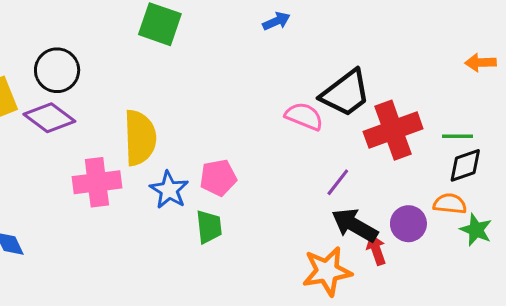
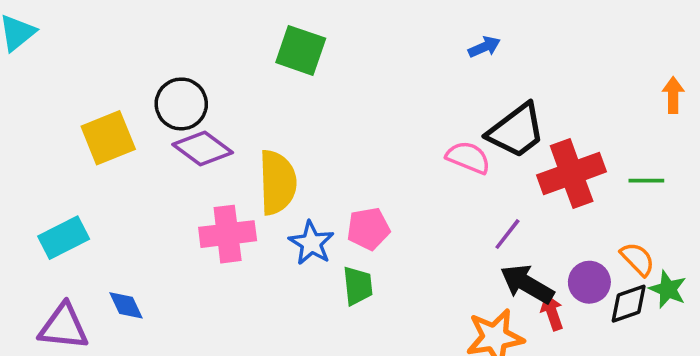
blue arrow: (276, 21) -> (484, 47), moved
orange arrow: (481, 63) -> (673, 95), turned 92
purple diamond: (49, 118) -> (203, 149), moved
black diamond: (465, 165) -> (629, 304), moved
orange semicircle: (450, 204) -> (638, 259), turned 40

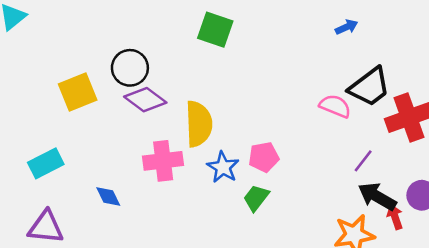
green trapezoid: (358, 286) -> (256, 198), turned -136
blue diamond: (126, 305) -> (108, 197), moved

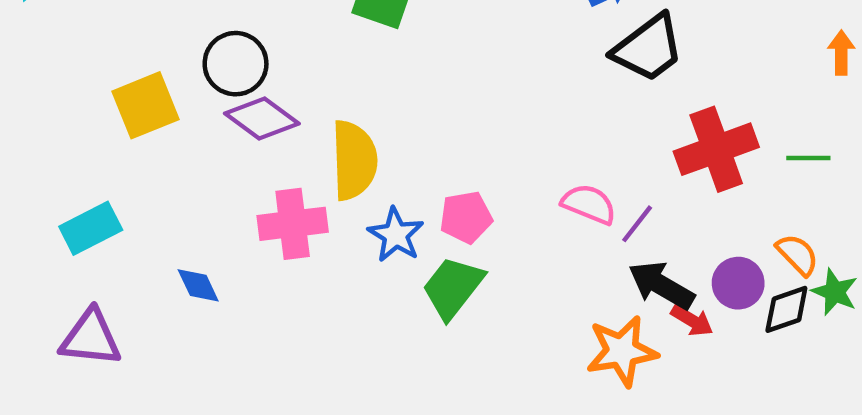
black trapezoid: (370, 87) -> (648, 48), moved
pink semicircle: (335, 106) -> (589, 204), moved
green trapezoid: (256, 198) -> (453, 288), size x1.4
red arrow: (395, 217) -> (692, 320), turned 140

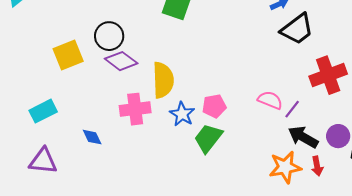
red arrow: (692, 320) -> (317, 166), moved, turned 48

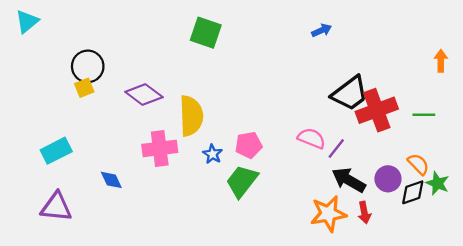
black trapezoid: (297, 29) -> (350, 93), moved
black circle: (109, 36) -> (88, 66), moved
yellow square: (68, 55) -> (84, 88), size x0.6
blue star: (182, 114) -> (213, 154), size x0.7

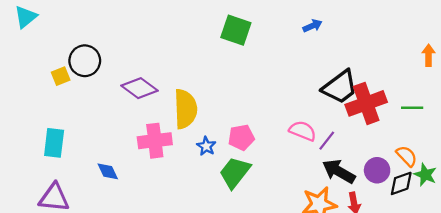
green square: (206, 33) -> (236, 30), moved
yellow square: (84, 88) -> (61, 76), moved
cyan rectangle: (56, 151) -> (54, 143), turned -56

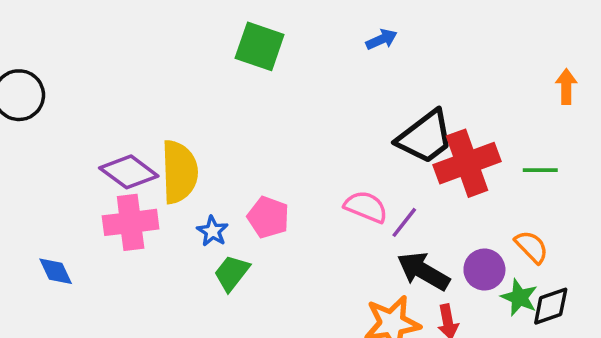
purple diamond: (139, 88) -> (129, 172), moved
pink pentagon: (241, 137) -> (268, 217), turned 30
green trapezoid: (235, 172) -> (232, 273), moved, size x0.7
green star: (425, 175) -> (519, 297), moved
black diamond: (401, 183) -> (551, 306), moved

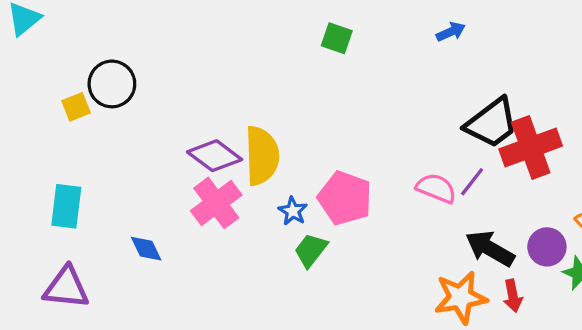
green square: (260, 46) -> (337, 38), size x0.7
pink pentagon: (268, 217) -> (345, 198), size x1.4
pink cross: (131, 222) -> (216, 203), turned -30
purple line: (404, 222) -> (472, 182), moved

